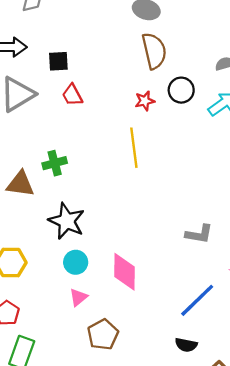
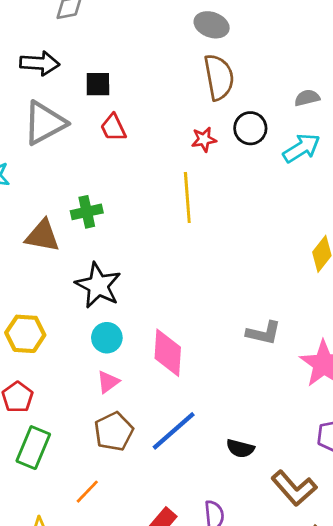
gray L-shape: (199, 234) -> (264, 333), moved
blue line: (197, 300) -> (174, 431), moved
brown pentagon: (103, 335) -> (114, 432), moved

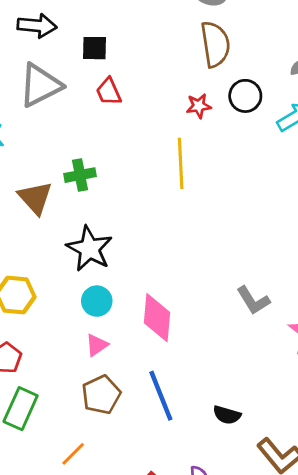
brown triangle: (42, 236) -> (35, 198), turned 36
gray L-shape: (264, 333) -> (253, 300), turned 44
blue line: (174, 431) -> (161, 396), turned -72

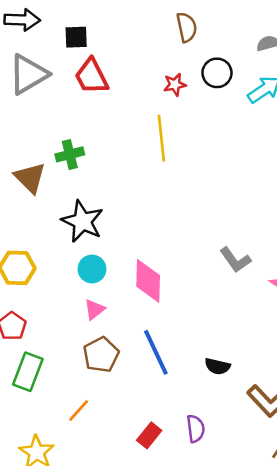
brown semicircle: (215, 44) -> (187, 27), size x0.7
red trapezoid: (109, 92) -> (92, 76), size x1.4

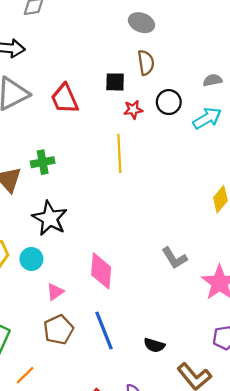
black square: (76, 37) -> (115, 82), moved
cyan circle: (92, 269) -> (31, 259), moved
orange line: (79, 410) -> (25, 375), moved

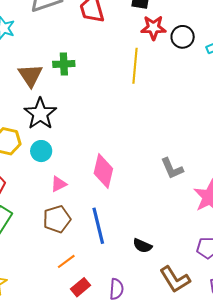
black circle: (169, 102) -> (183, 37), moved
red star: (133, 110) -> (153, 28), size x1.4
black star: (50, 218) -> (40, 114), moved
orange line: (25, 375) -> (66, 261), moved

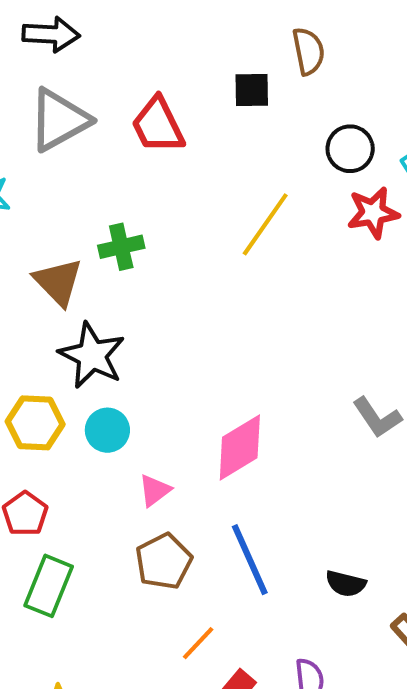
red star: (153, 28) -> (373, 213), moved
yellow line: (135, 66) -> (265, 224), turned 40
pink diamond: (103, 171) -> (240, 448), turned 56

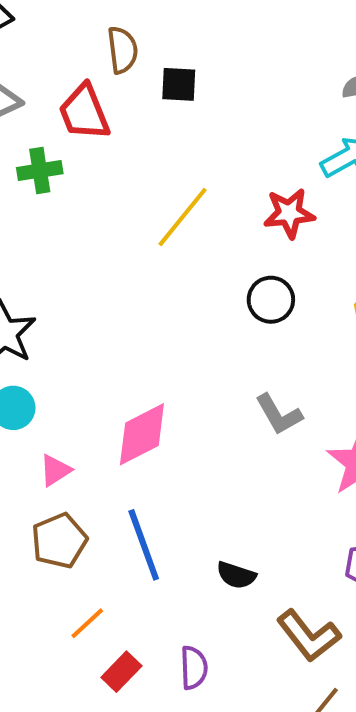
brown semicircle: (308, 51) -> (122, 50), moved
black circle: (350, 149) -> (271, 300), moved
green cross: (121, 247) -> (40, 171), moved

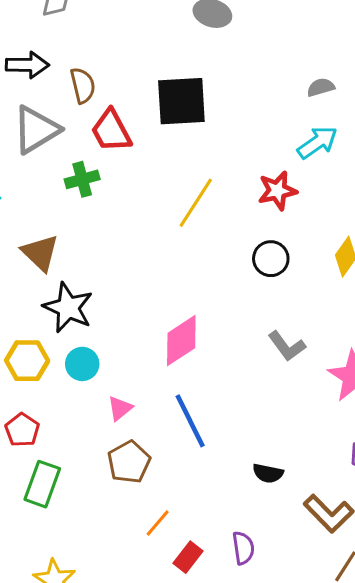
brown semicircle: (122, 50) -> (83, 85), moved
black square: (179, 84) -> (181, 101), size x1.8
pink diamond: (142, 434) -> (181, 340), moved
blue line: (144, 545) -> (190, 421), moved

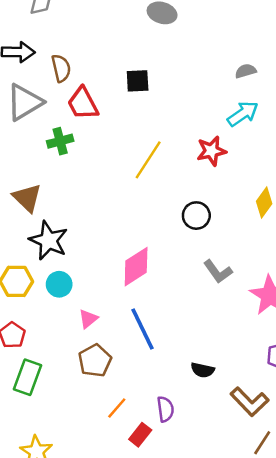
black square: (181, 101) -> (138, 81), size x0.6
black circle: (271, 259) -> (196, 216), moved
purple semicircle: (243, 548) -> (165, 409), moved

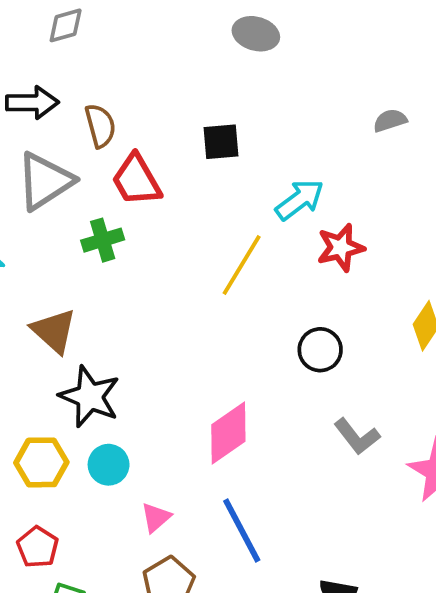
cyan arrow: (243, 114) -> (300, 200), moved

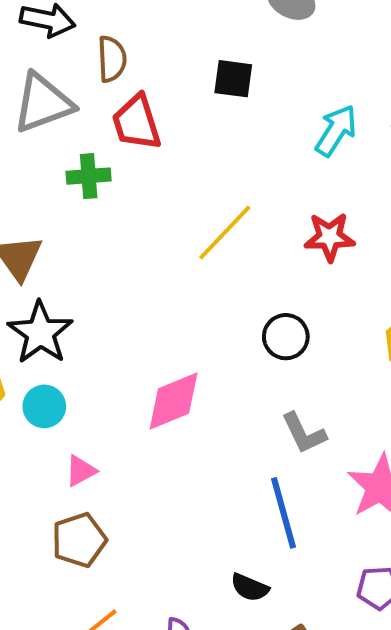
black square: (221, 142) -> (233, 79), moved
cyan arrow: (300, 200) -> (336, 131), moved, turned -33
blue line: (242, 531) -> (284, 513), moved

